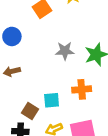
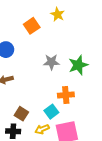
cyan square: (52, 100) -> (51, 112), moved, turned -32

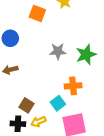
orange square: (32, 26) -> (37, 13), turned -35
yellow arrow: (42, 129) -> (38, 122), moved

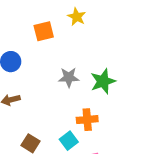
orange square: (37, 13) -> (44, 31), turned -35

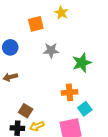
gray star: (69, 77) -> (51, 50), moved
cyan square: (69, 141) -> (85, 109), moved

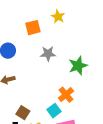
orange cross: (70, 92) -> (66, 95), turned -35
cyan square: (85, 109) -> (54, 111), moved

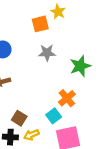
orange square: (33, 28) -> (40, 24), moved

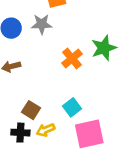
gray star: (47, 53) -> (42, 24), moved
orange cross: (67, 98) -> (72, 58), moved

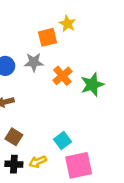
orange cross: (72, 58) -> (62, 76), moved
brown square: (31, 110) -> (14, 137), moved

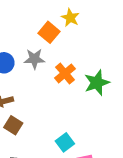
orange square: (47, 37) -> (49, 32), turned -36
brown square: (14, 137) -> (13, 125), moved

